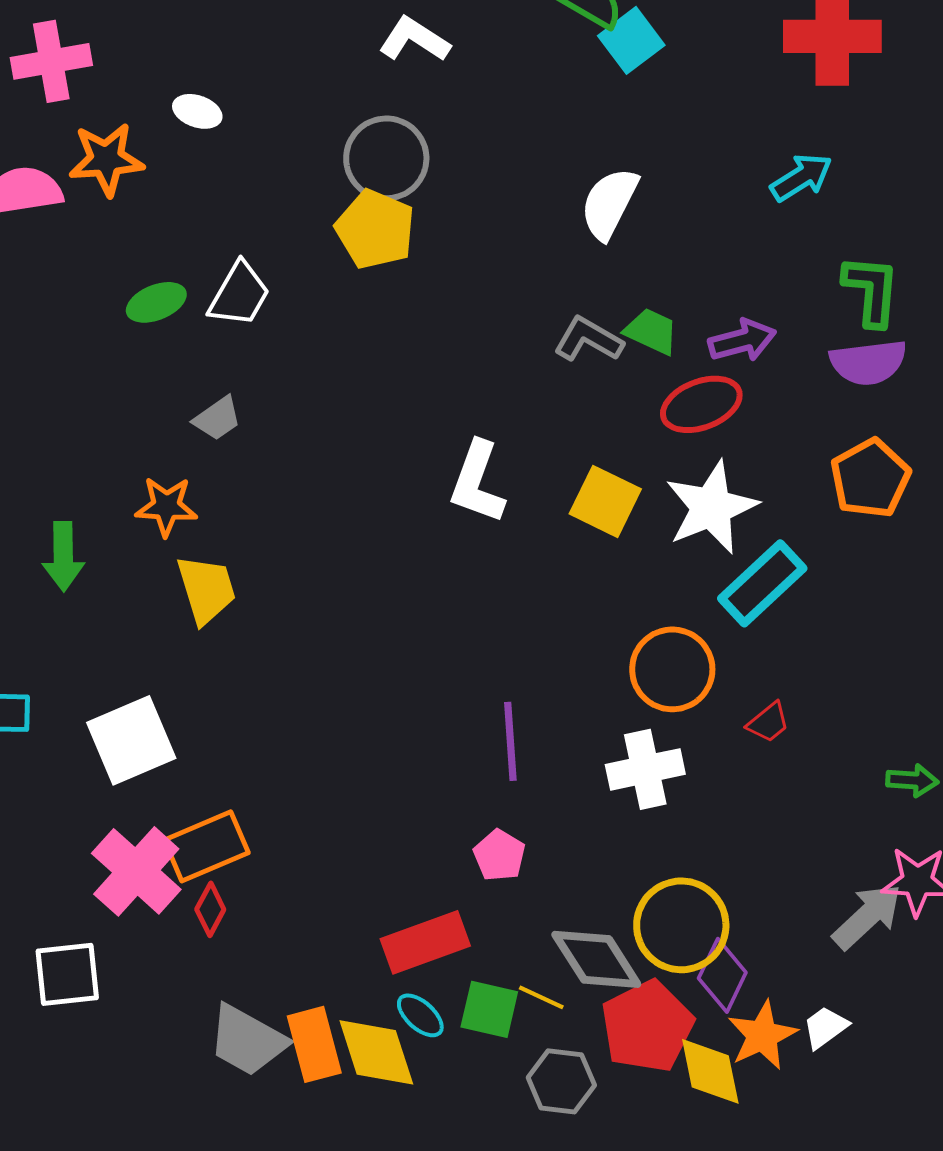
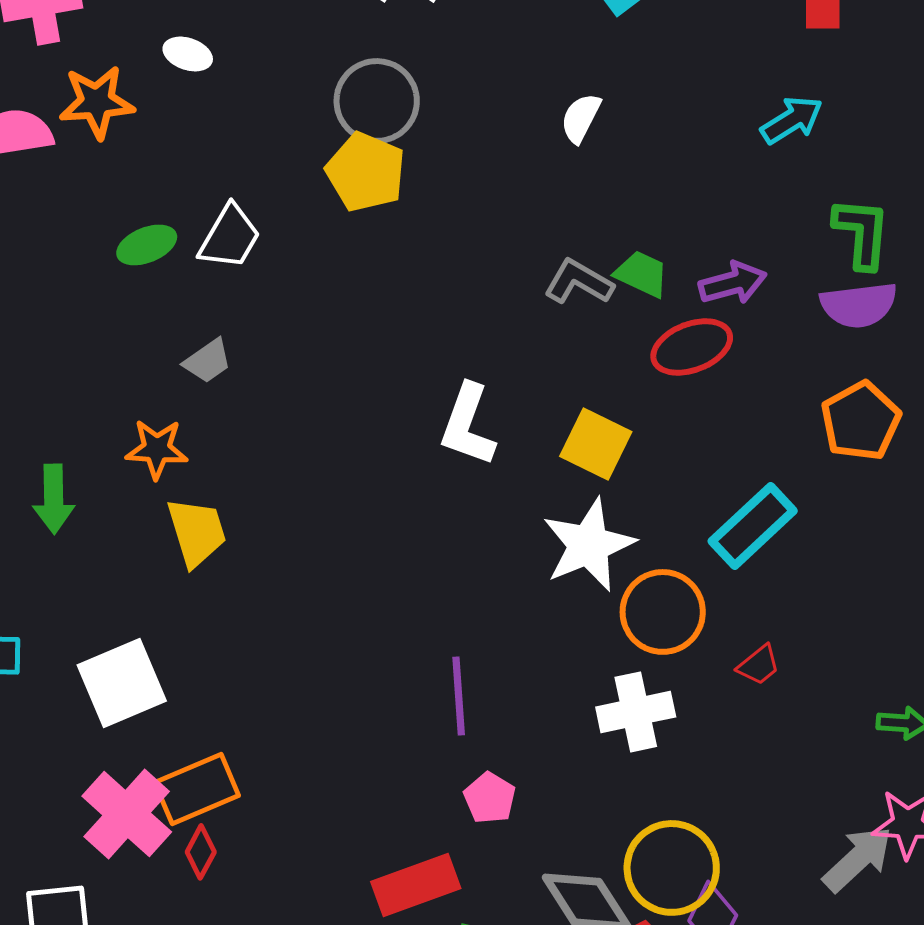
white semicircle: (609, 203) -> (581, 118), moved, size x0.7
white star: (711, 507) -> (589, 545), moved
purple line: (510, 741) -> (459, 696), moved

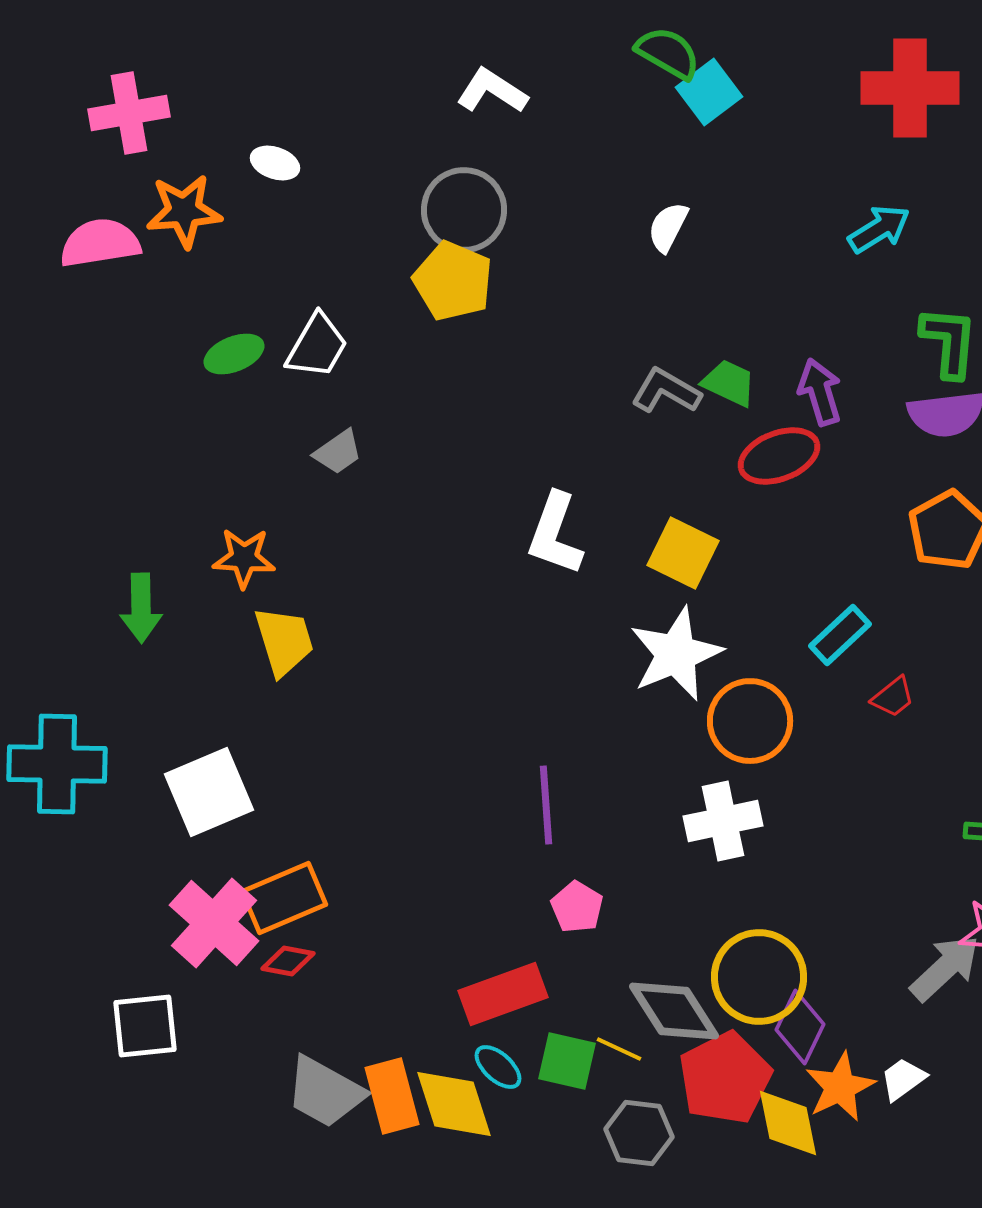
purple arrow: (733, 283) -> (820, 392), turned -92
gray trapezoid: (208, 361) -> (338, 452), moved
cyan rectangle: (753, 526) -> (840, 635), size x0.7
red trapezoid: (759, 665) -> (893, 697), moved
red diamond: (201, 852) -> (288, 961), turned 72

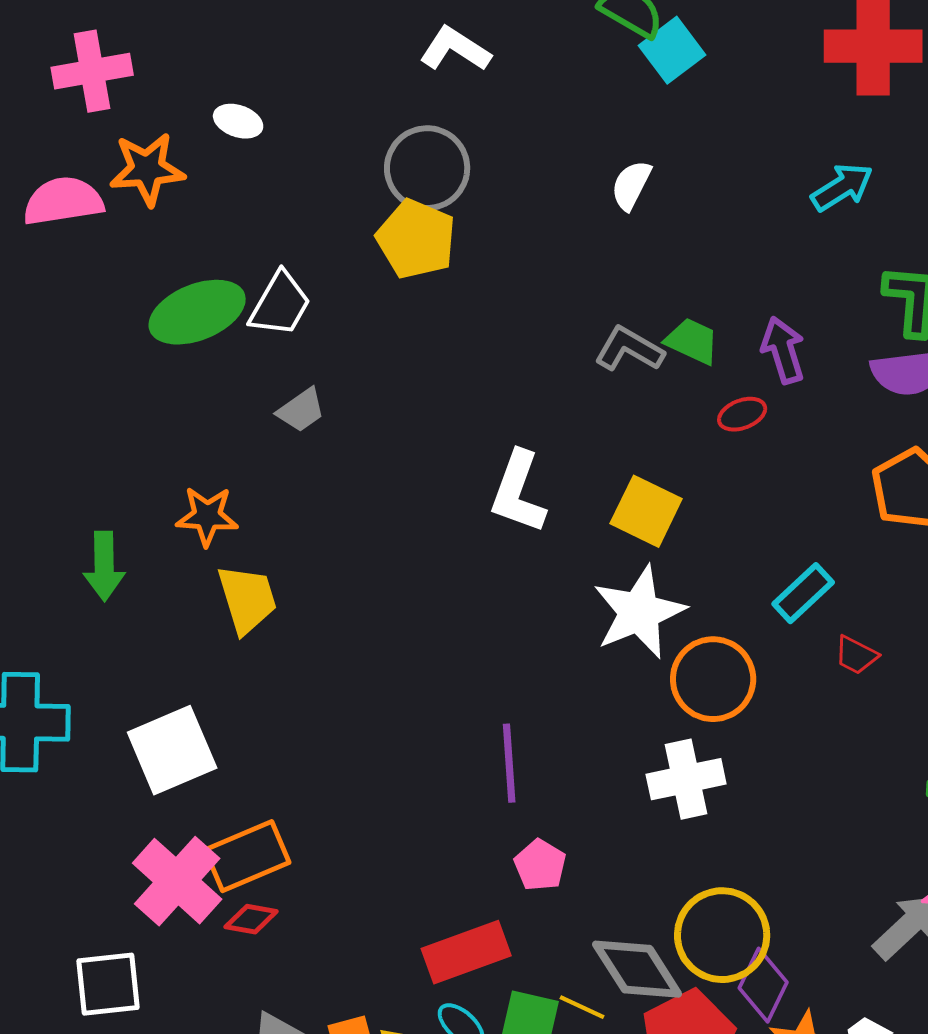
green ellipse: (234, 354) -> (197, 312), size x1.6
red ellipse: (779, 456) -> (742, 414), size x0.6
red trapezoid: (893, 697) -> (856, 655), turned 66

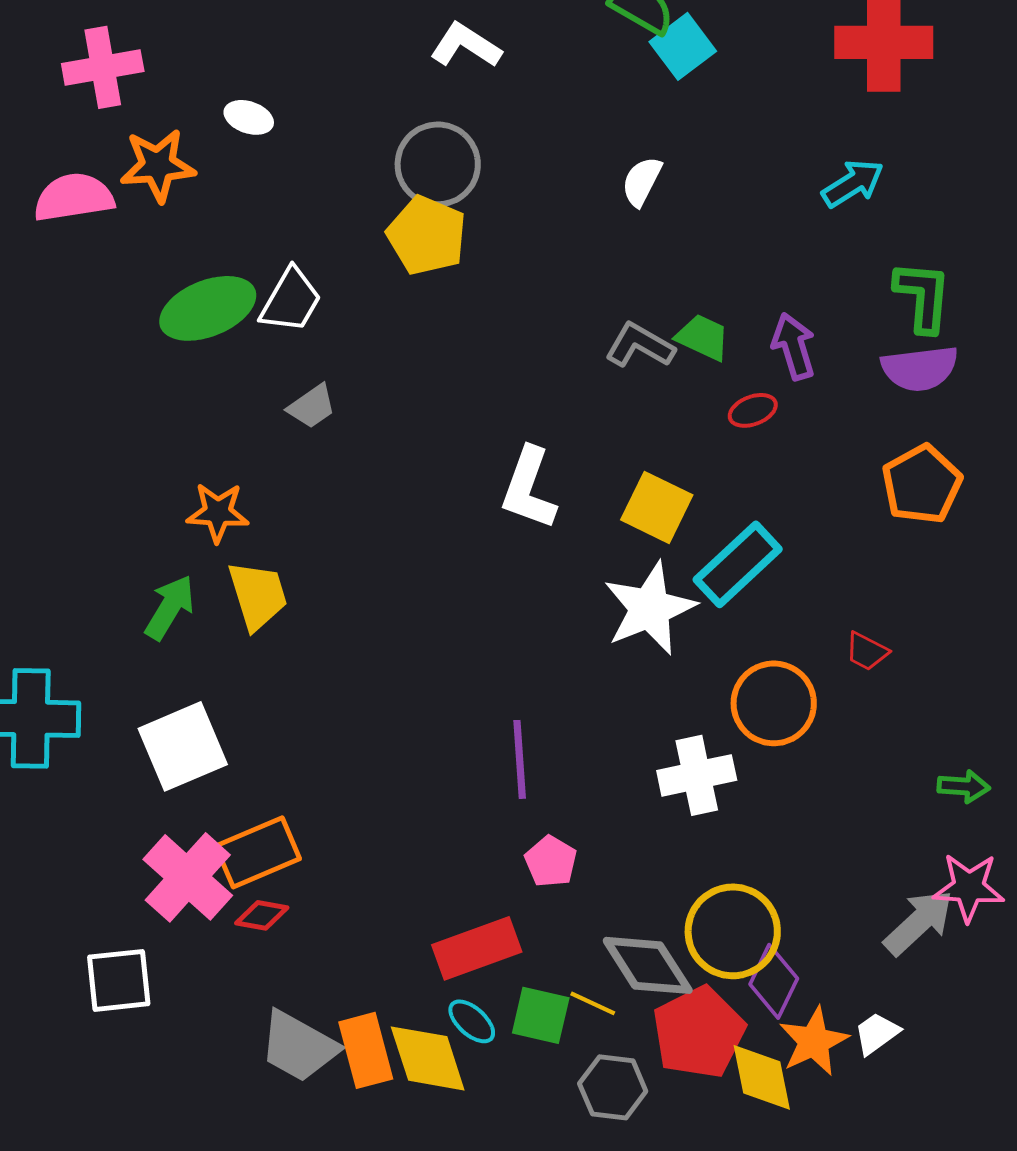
green arrow: (104, 566) -> (170, 607), moved, turned -148
cyan rectangle: (803, 593) -> (738, 564), moved, size x1.4
orange circle: (713, 679) -> (774, 703), moved

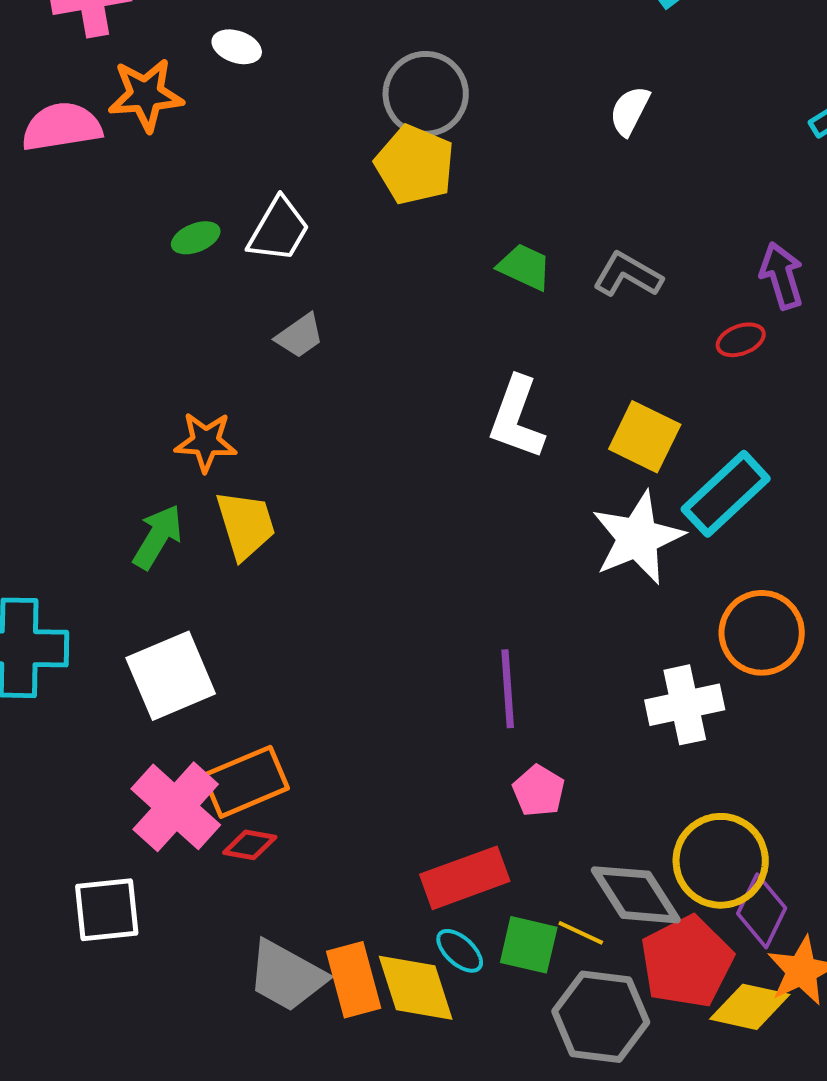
green ellipse: (208, 308) -> (196, 238), size x0.5
green trapezoid: (703, 337) -> (525, 267), moved
yellow diamond: (762, 1077) -> (750, 1007), turned -66
gray hexagon: (613, 1087) -> (601, 1017), size x1.4

